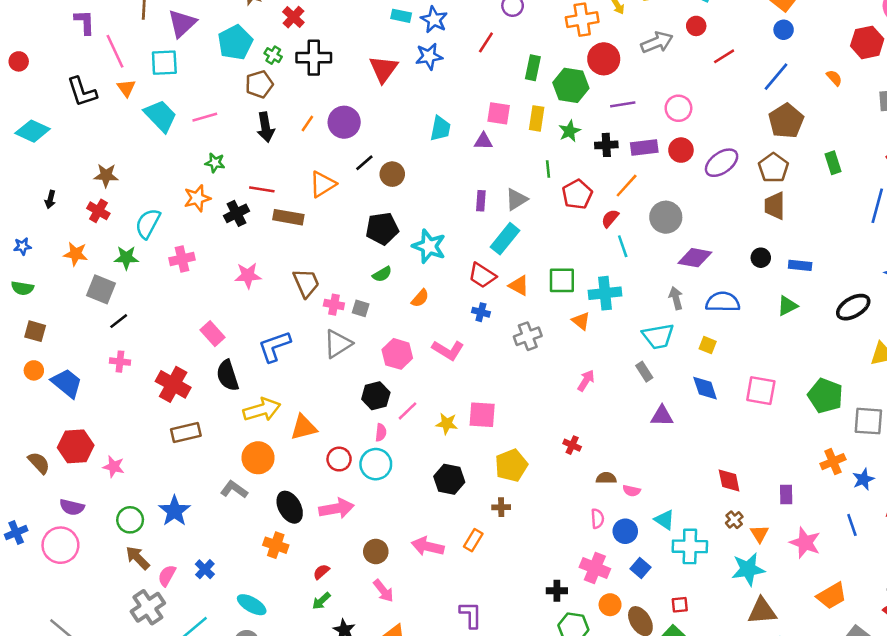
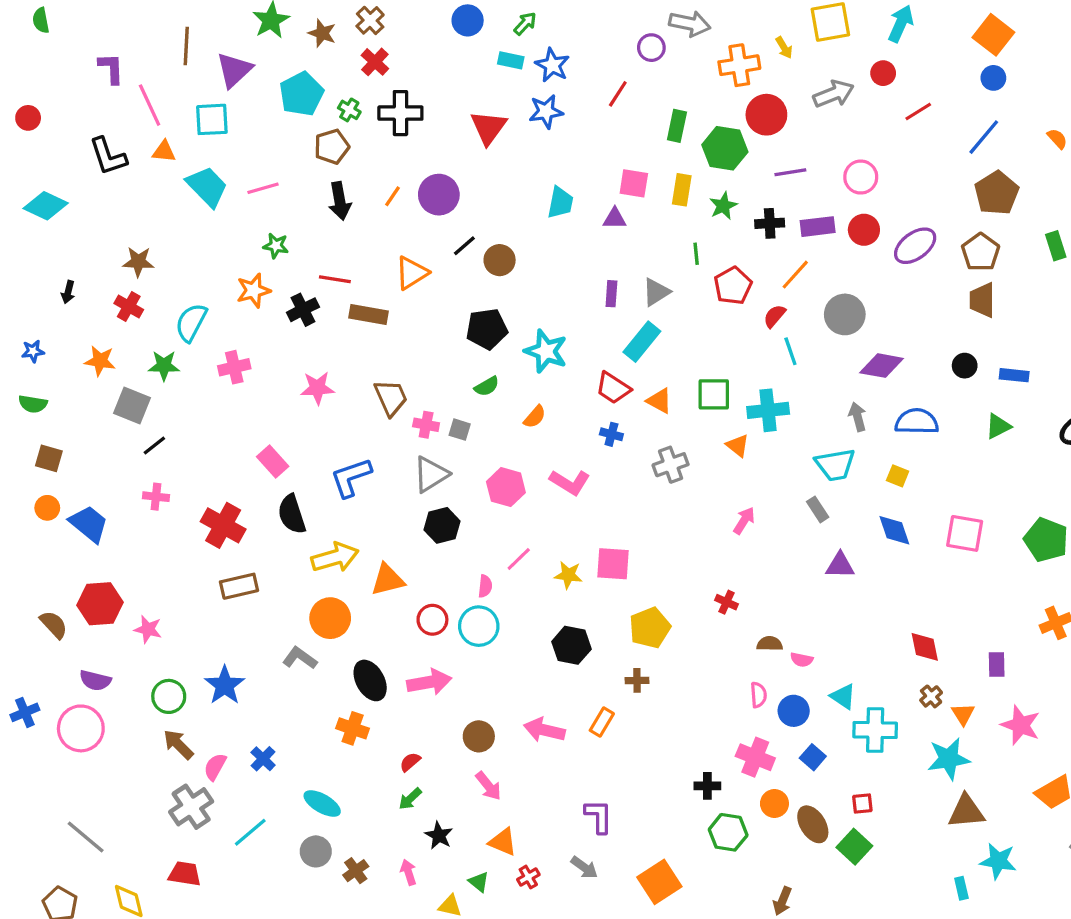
orange triangle: (126, 88) -> (164, 151), turned -48
black hexagon: (376, 396) -> (442, 525), moved

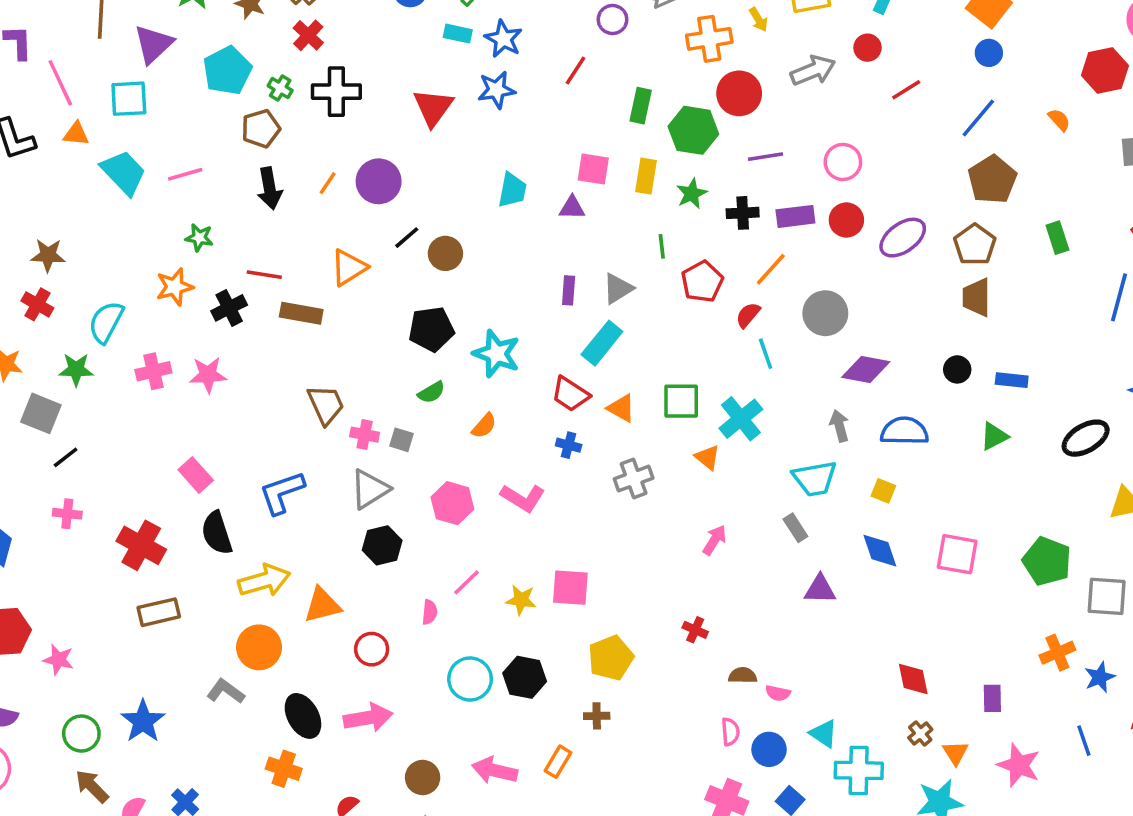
pink star: (317, 388) -> (208, 375), moved
cyan cross: (768, 410) -> (741, 419), turned -33
cyan circle: (479, 626) -> (470, 679), moved

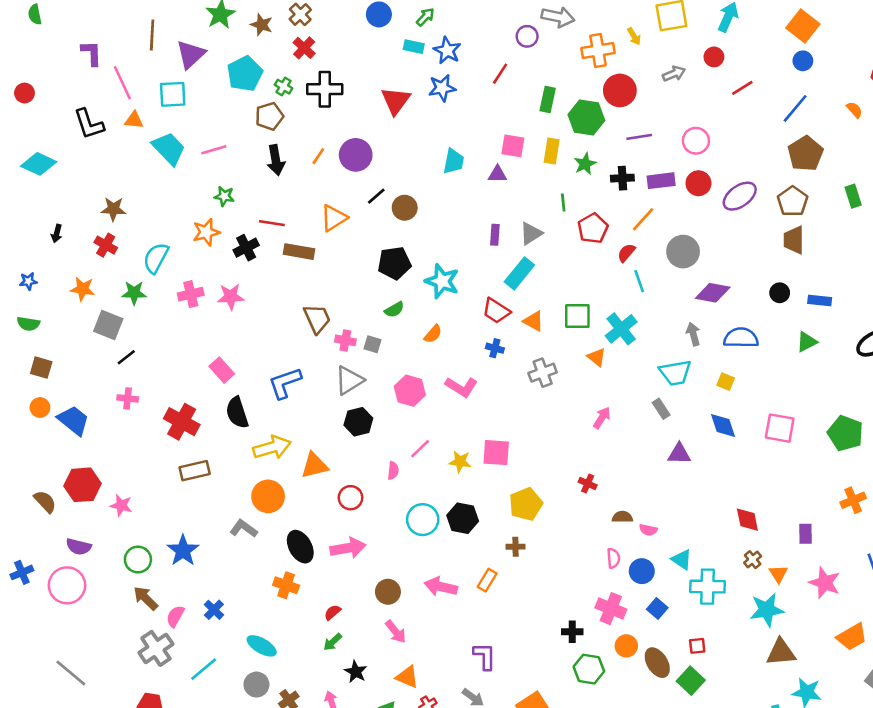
gray arrow: (813, 71) -> (674, 74), size x0.7

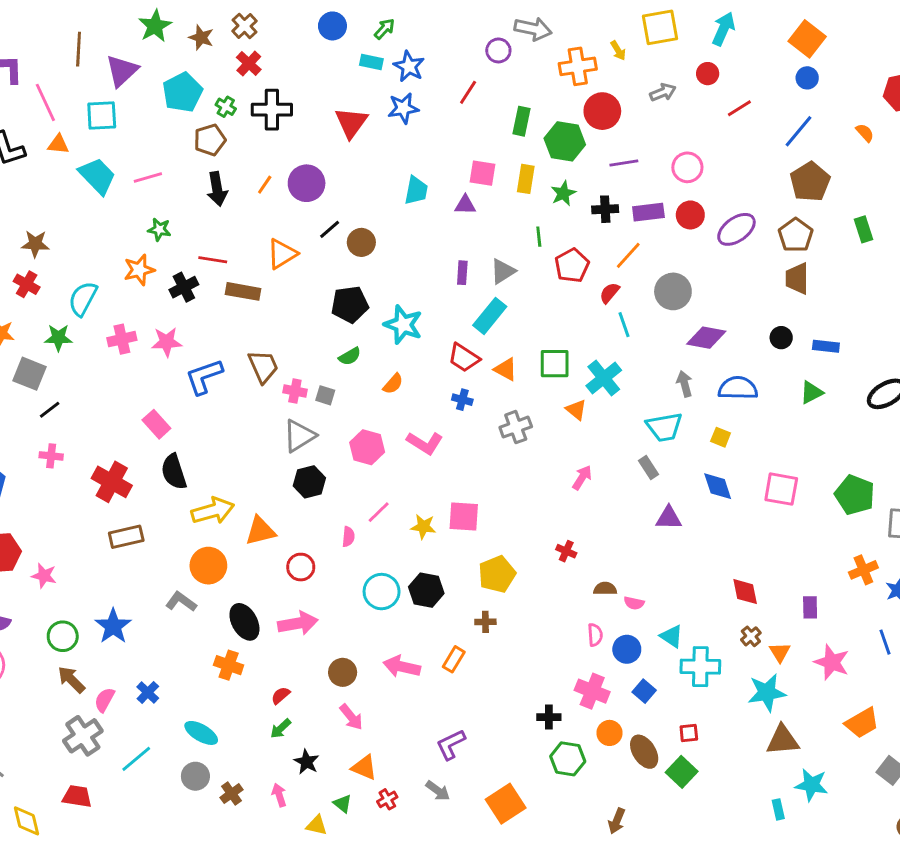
blue L-shape: (285, 383) -> (204, 377), moved
purple L-shape: (485, 656) -> (451, 744), turned -116

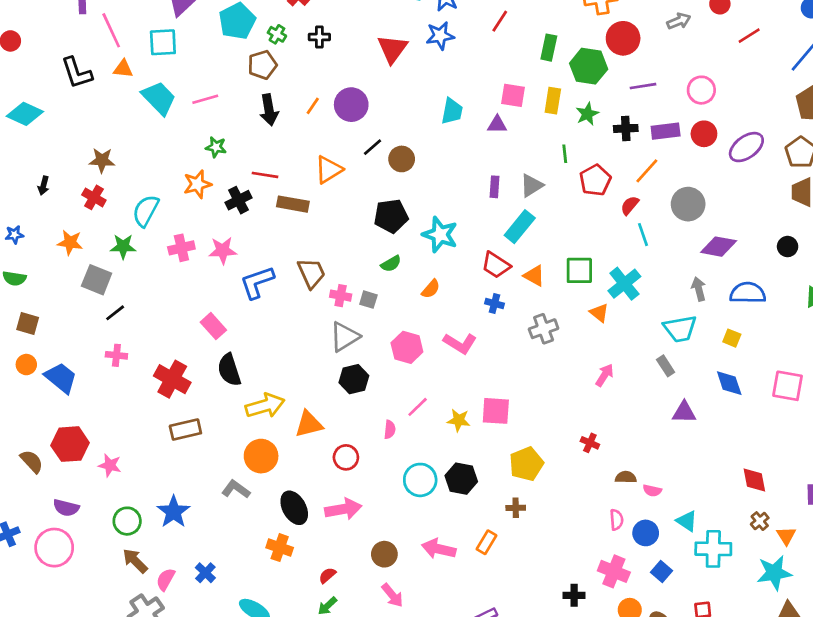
black cross: (272, 110) -> (319, 37), size x0.6

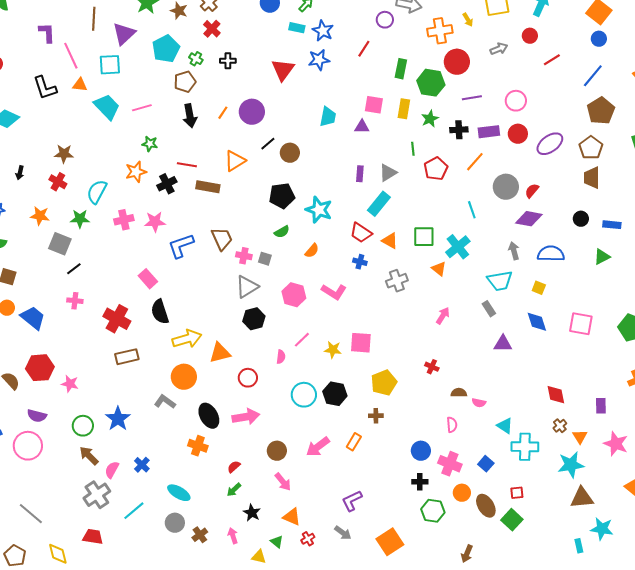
red semicircle: (630, 205) -> (532, 191), moved
blue circle: (646, 533) -> (421, 451), moved
pink arrow: (439, 549) -> (318, 447), turned -50

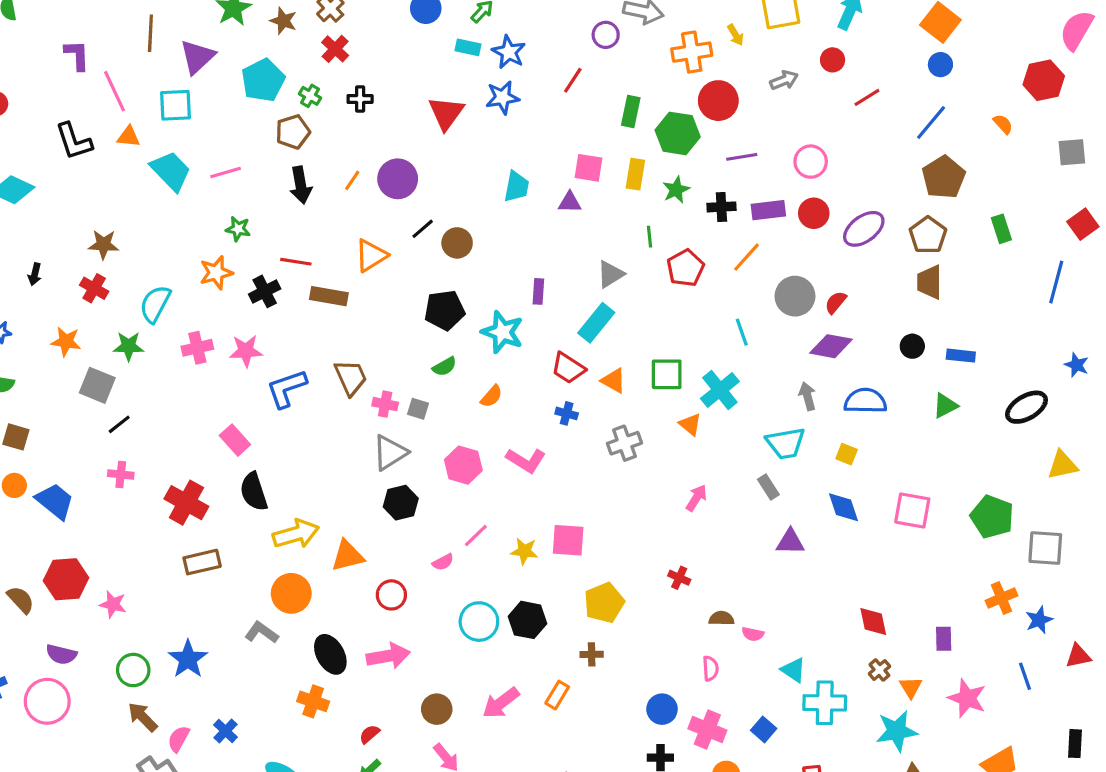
purple rectangle: (360, 174) -> (538, 291), moved
pink semicircle: (281, 357) -> (443, 562), turned 56

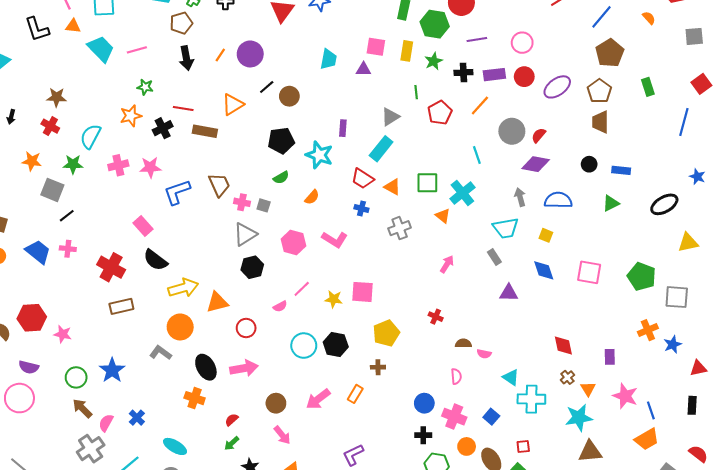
black semicircle: (254, 492) -> (155, 260), turned -35
blue trapezoid: (55, 501) -> (38, 252), moved
blue line: (1025, 676) -> (651, 410), moved
black rectangle: (1075, 744) -> (692, 405), moved

